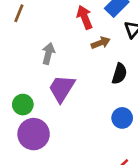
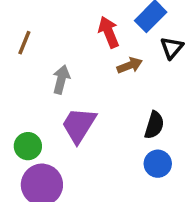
brown line: (19, 13) -> (24, 43), moved
black semicircle: (119, 74) -> (154, 125), moved

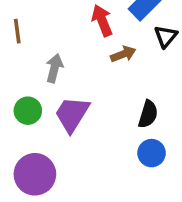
brown line: (24, 43) -> (17, 31), turned -30
green circle: (28, 146) -> (28, 111), moved

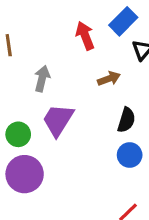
brown arrow: (123, 54) -> (109, 79), moved
green circle: (28, 111) -> (18, 134), moved

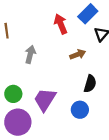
purple trapezoid: (58, 120) -> (45, 100), moved
blue circle: (130, 155) -> (80, 110), moved

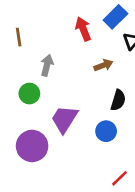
green circle: (13, 94) -> (29, 94), moved

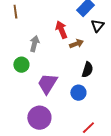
red arrow: (83, 29) -> (61, 30), moved
brown line: (19, 37) -> (15, 12), moved
purple circle: (32, 146) -> (39, 118), moved

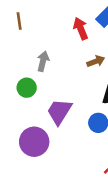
red arrow: (61, 30) -> (81, 29), moved
purple circle: (39, 118) -> (34, 142), moved

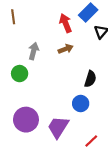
brown arrow: (96, 61) -> (66, 49), moved
purple trapezoid: (59, 112) -> (58, 127), moved

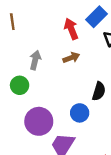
blue circle: (81, 104) -> (80, 113), moved
purple circle: (26, 120) -> (39, 121), moved

